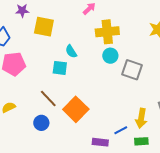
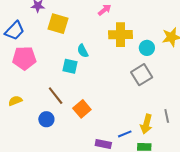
cyan circle: (110, 56) -> (147, 48), moved
gray square: (132, 70) -> (142, 75), turned 35
orange square: (76, 109) -> (82, 109), size x0.7

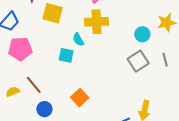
yellow cross: (121, 35) -> (97, 22), moved
brown line: (56, 96) -> (34, 85), moved
gray line: (167, 116) -> (165, 60), moved

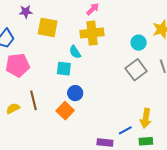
brown line: (34, 85) -> (34, 100), turned 30
orange square: (80, 98) -> (65, 111), moved
blue circle: (44, 109) -> (75, 93), moved

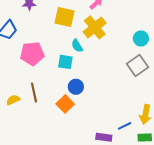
yellow square: (48, 27) -> (64, 17), moved
yellow cross: (92, 33) -> (95, 27), turned -35
pink pentagon: (18, 65) -> (32, 54), moved

